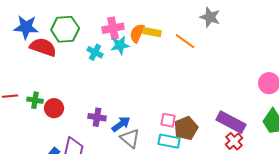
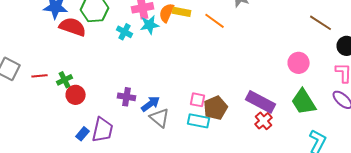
green cross: (35, 100) -> (65, 80), turned -35
red circle: (54, 108) -> (76, 95), moved

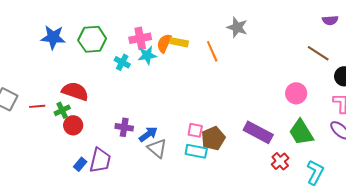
orange line: (215, 21) -> (212, 51), turned 30
red semicircle: (73, 27) -> (75, 91), moved
red cross: (264, 121) -> (280, 161), moved

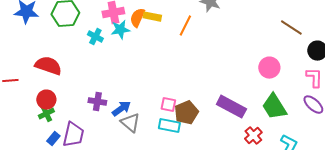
orange line: (212, 51) -> (185, 26), turned 50
green cross: (62, 110) -> (46, 114), moved

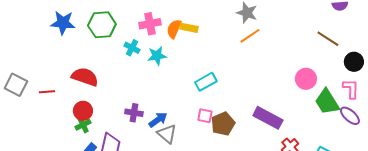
orange line: (185, 26) -> (250, 36), moved, turned 30
cyan star: (120, 30) -> (157, 56), moved
green trapezoid: (274, 107) -> (327, 102), moved
cyan rectangle: (169, 126) -> (206, 82), moved, turned -40

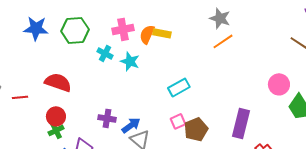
cyan star: (157, 56) -> (130, 61), turned 30
pink square: (205, 116) -> (178, 121), turned -35
purple rectangle: (268, 118) -> (241, 123), turned 76

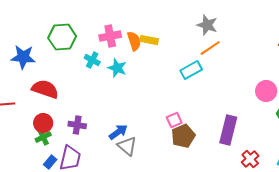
blue star: (36, 28) -> (23, 57), moved
orange semicircle: (147, 34) -> (134, 41), turned 138
cyan rectangle: (179, 87) -> (191, 70), moved
purple cross: (107, 118) -> (77, 125), moved
pink square: (178, 121) -> (174, 120), moved

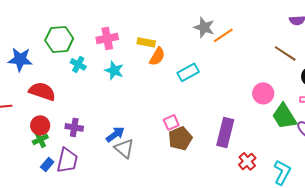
orange semicircle: (134, 41) -> (157, 56), moved, turned 48
orange line: (210, 48) -> (223, 35), moved
cyan cross: (92, 60) -> (78, 64), moved

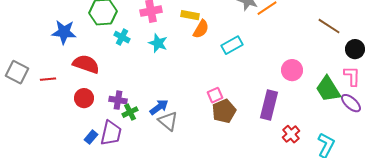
pink circle: (263, 93) -> (292, 70), moved
green cross: (40, 139) -> (130, 112), moved

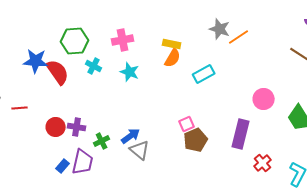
yellow rectangle: (190, 15) -> (172, 44), moved
red semicircle: (86, 64) -> (58, 72), moved, turned 36
purple cross: (118, 100) -> (77, 127), moved

